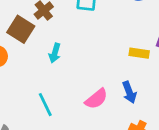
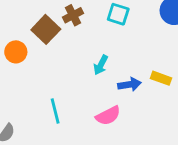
cyan arrow: (55, 53) -> (101, 65), moved
blue arrow: (129, 92) -> (129, 84), moved, turned -90

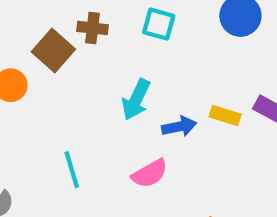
brown cross: (73, 15) -> (92, 28), turned 36
cyan arrow: (101, 65) -> (136, 100), size x1.4

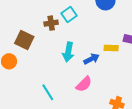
cyan square: (159, 24) -> (69, 15), turned -35
brown cross: (92, 28) -> (51, 23), moved

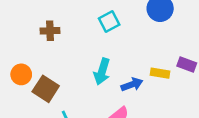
brown cross: (51, 23) -> (50, 31), moved
brown square: (24, 40) -> (46, 89), moved

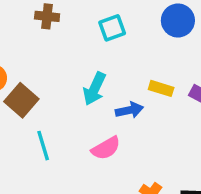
brown cross: (50, 31) -> (47, 16), moved
yellow rectangle: (160, 73) -> (161, 88), moved

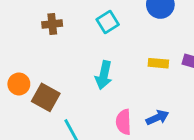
blue arrow: (129, 110) -> (157, 118), moved
pink semicircle: (106, 148) -> (124, 122), turned 130

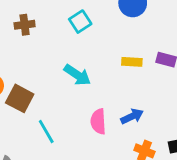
cyan arrow: (104, 75) -> (77, 75), turned -68

